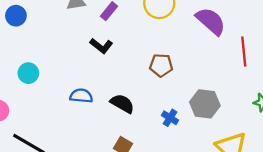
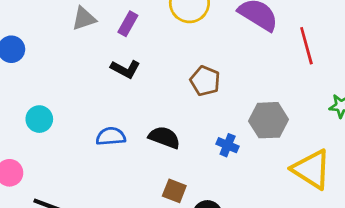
brown pentagon: (161, 65) -> (205, 81), turned 30

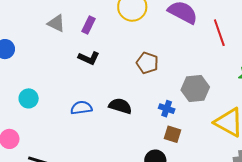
gray triangle: (84, 19) -> (56, 23), turned 48
brown square: (174, 191) -> (172, 134), moved

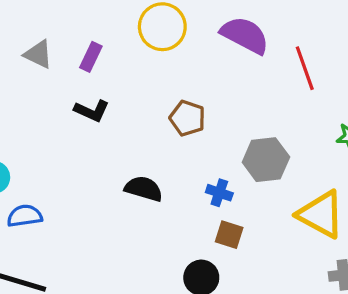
blue semicircle: (81, 108) -> (25, 216), moved

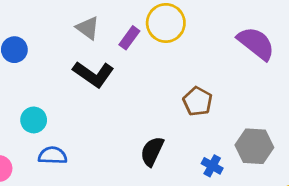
yellow circle: (162, 27) -> (166, 23), moved
black L-shape: (92, 111) -> (93, 74), moved, size x1.4
black semicircle: (144, 189) -> (152, 151), turned -92

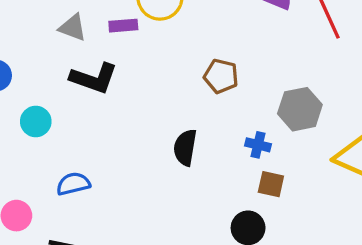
purple rectangle: (129, 38) -> (123, 26), turned 65
cyan circle: (34, 120) -> (36, 121), moved

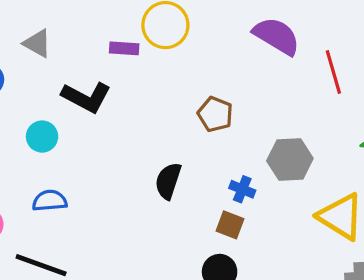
gray triangle: (73, 28) -> (37, 43), moved
cyan circle: (36, 121) -> (42, 137), moved
brown square: (271, 184) -> (230, 225), moved

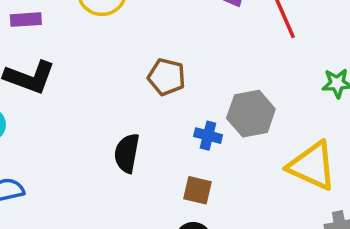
purple rectangle: (124, 48) -> (26, 20), moved
blue cross: (242, 189) -> (208, 136), moved

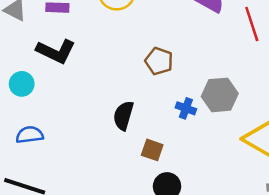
brown square: (198, 190) -> (152, 150), moved

